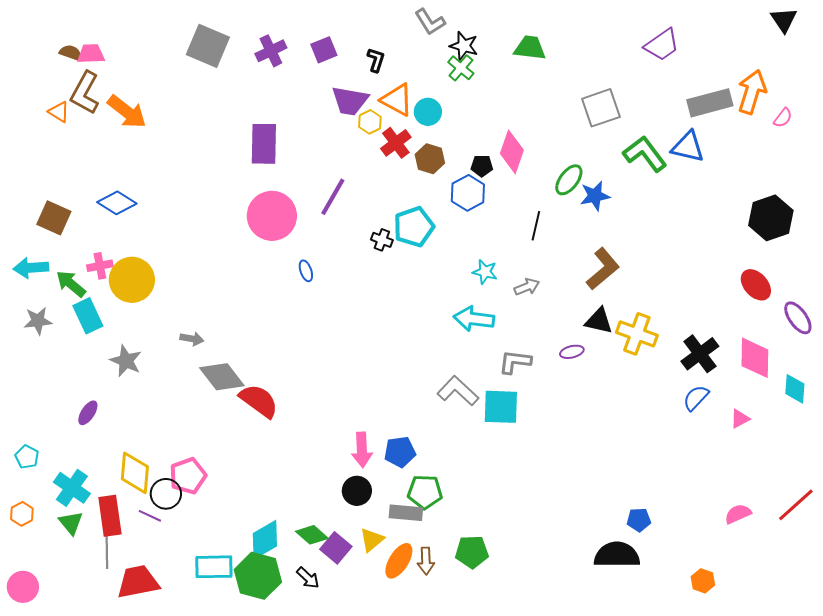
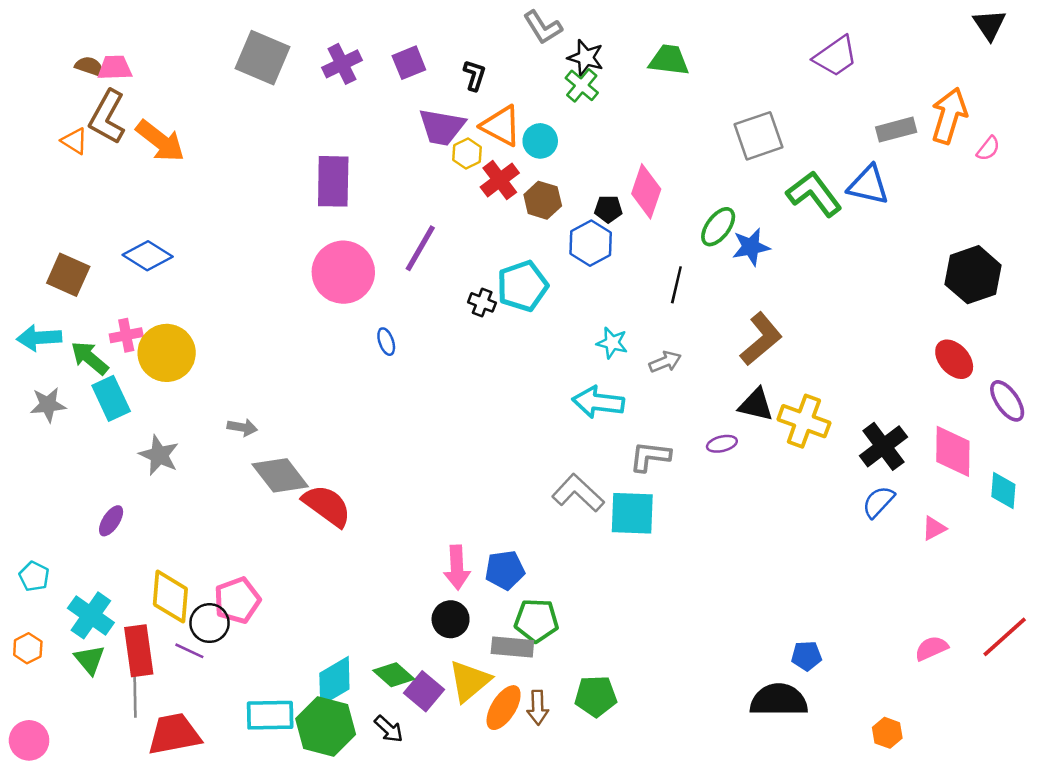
gray rectangle: (710, 103) -> (896, 130), size x0.7
yellow triangle: (372, 540) -> (469, 681), size x1.4

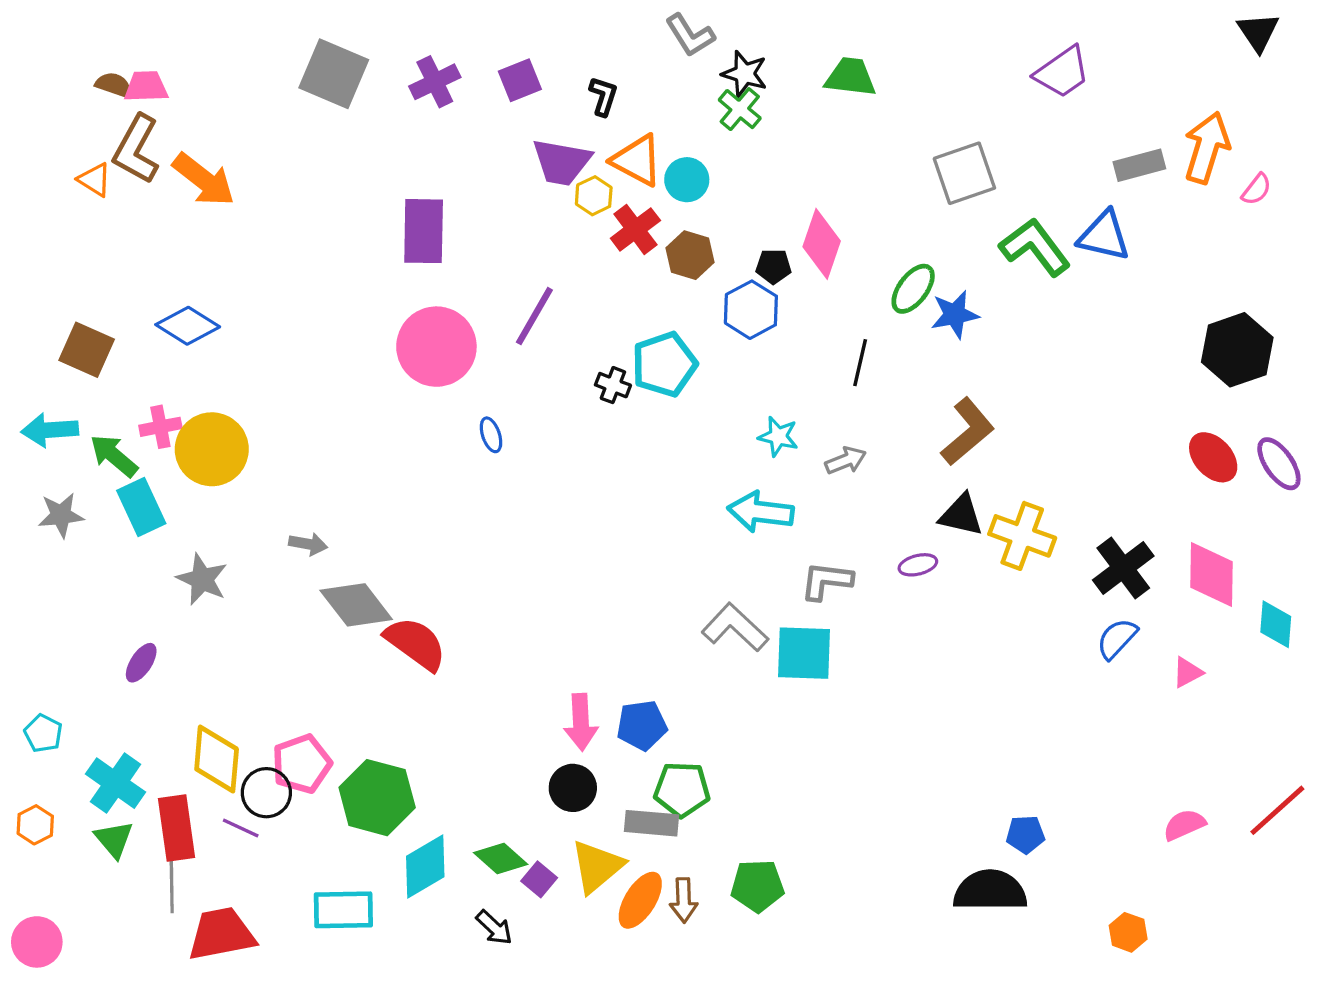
purple ellipse: (1007, 401) -> (1279, 464), moved
purple square: (424, 691) -> (539, 879), size x0.7
green hexagon: (326, 727) -> (377, 798), moved

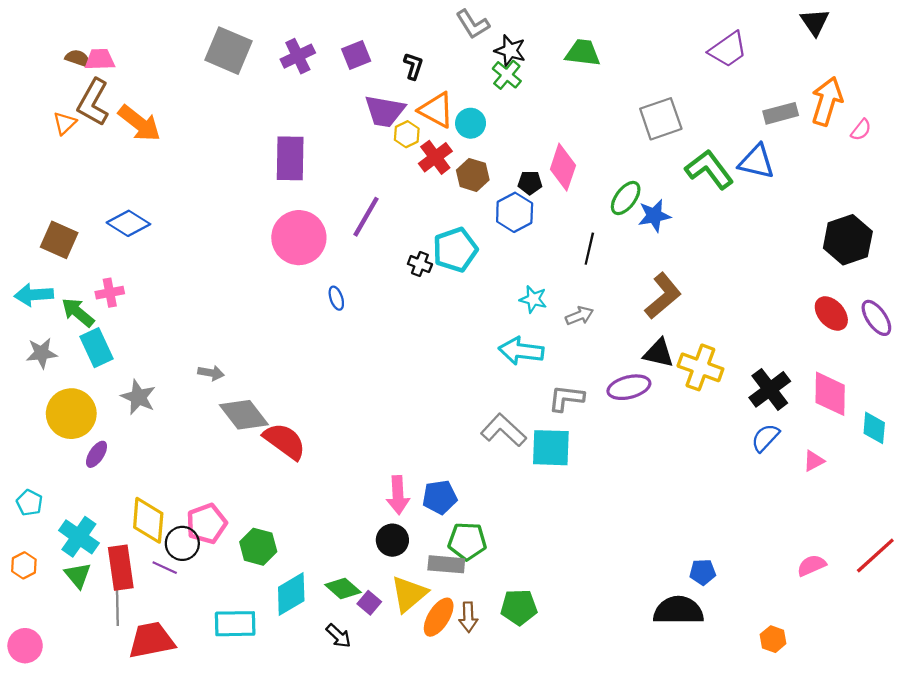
black triangle: (1258, 32) -> (815, 22), moved
orange triangle: (95, 180) -> (65, 123), turned 45
yellow circle: (212, 449) -> (71, 414), moved
purple ellipse: (918, 565) -> (629, 387), size x1.6
green hexagon: (377, 798) -> (258, 547), size x0.7

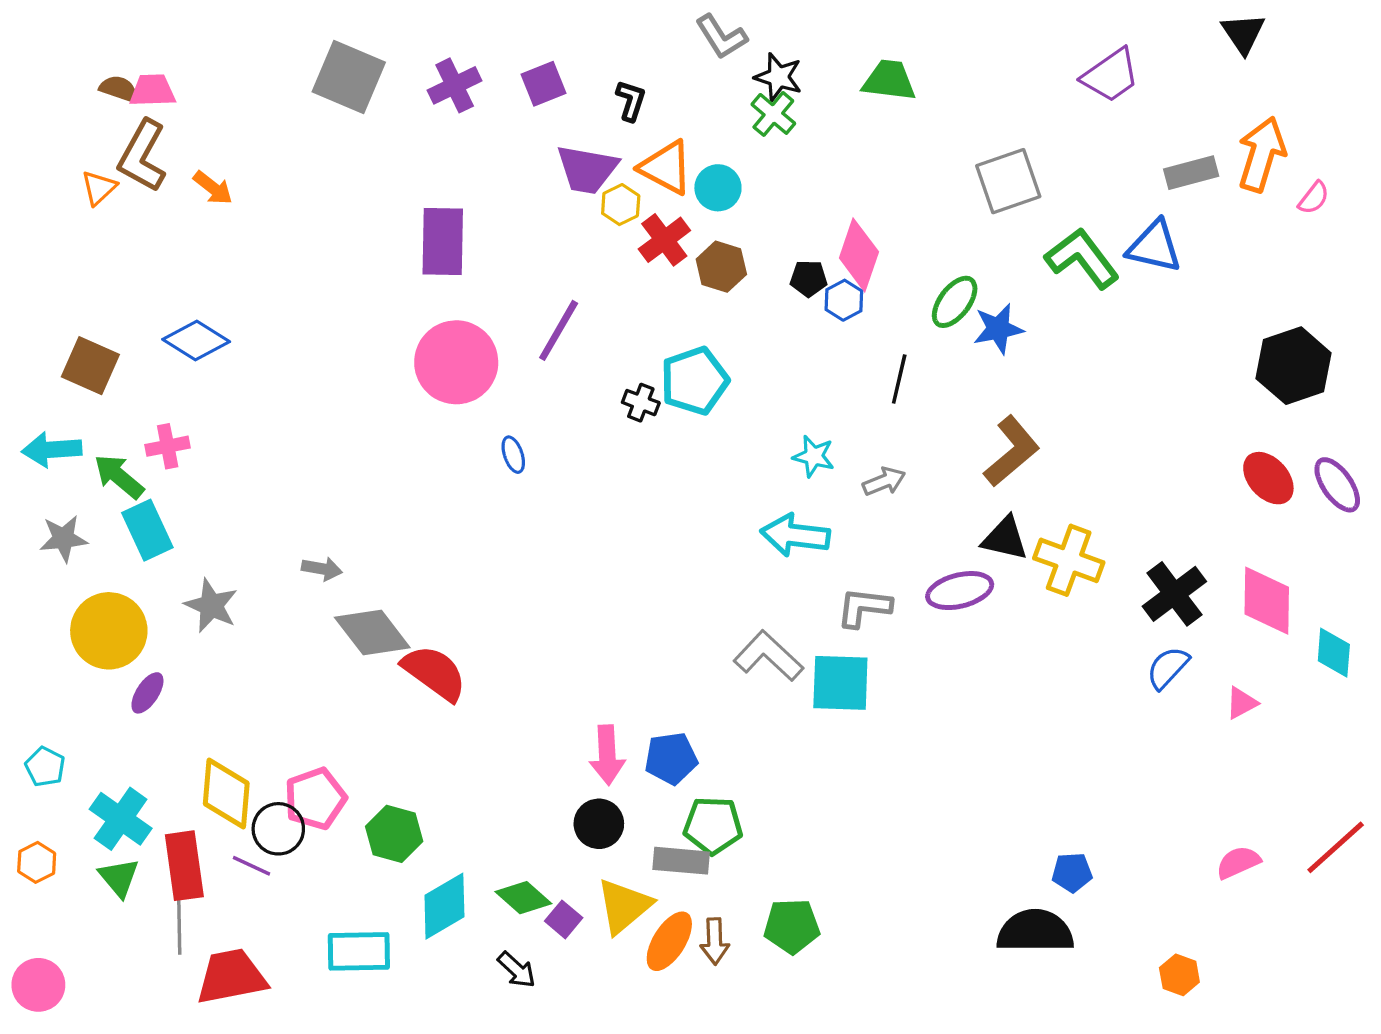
orange arrow: (139, 123) -> (213, 188), size x0.6
blue hexagon: (515, 212) -> (844, 300), moved, size x0.7

